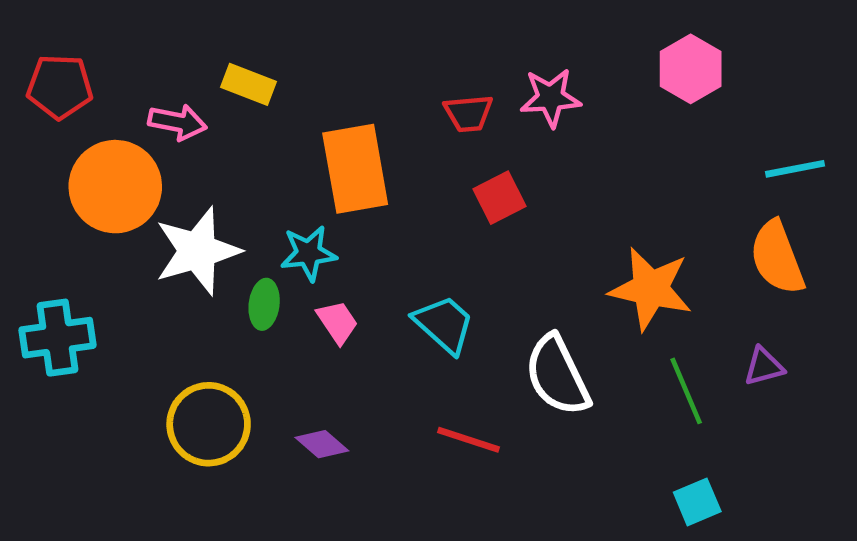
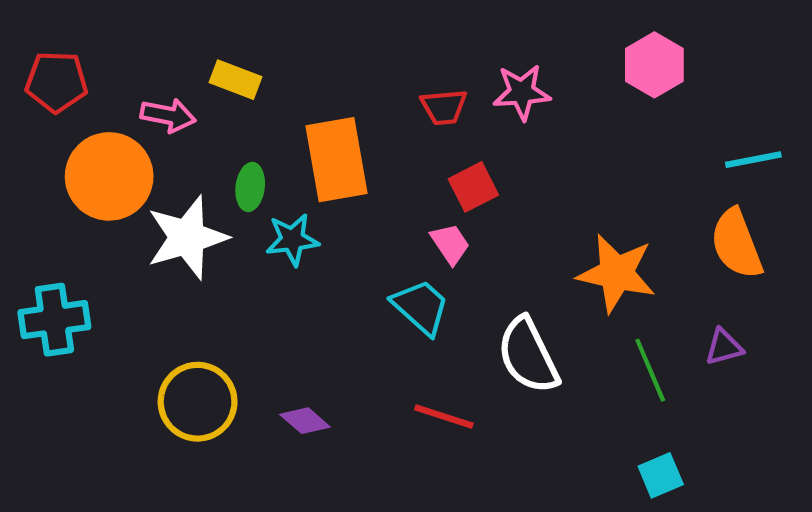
green ellipse: (264, 304) -> (250, 187), moved
pink trapezoid: (337, 322) -> (450, 244), moved

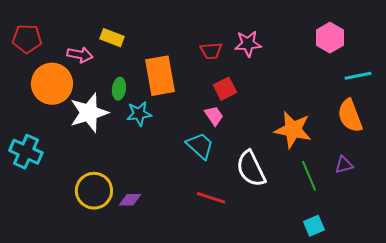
pink hexagon: (654, 65) -> (330, 38), moved
cyan cross: (54, 320) -> (26, 152), turned 32
purple diamond: (305, 421) -> (130, 200), moved, turned -40

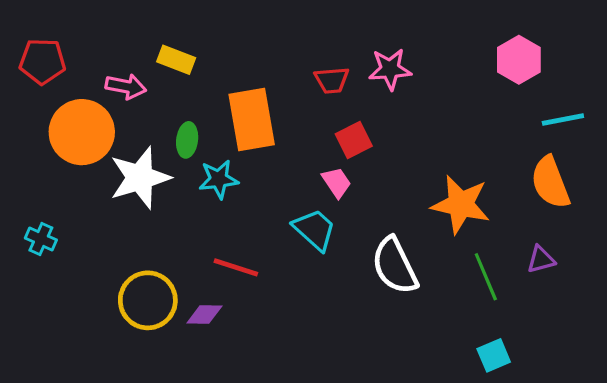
cyan cross: (26, 152) -> (41, 239), size x0.6
red line: (211, 198) -> (236, 267), moved

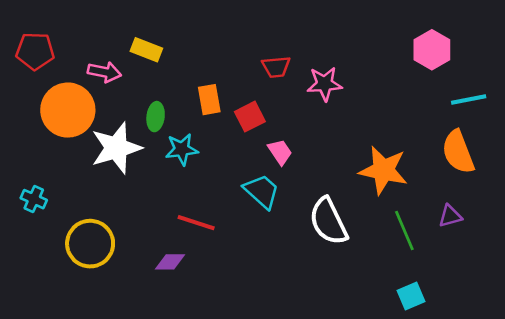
pink star: (390, 69) -> (325, 84), moved
orange rectangle: (252, 119) -> (209, 100), size x0.6
red square: (354, 140) -> (250, 117), moved
yellow circle: (148, 300) -> (90, 244), moved

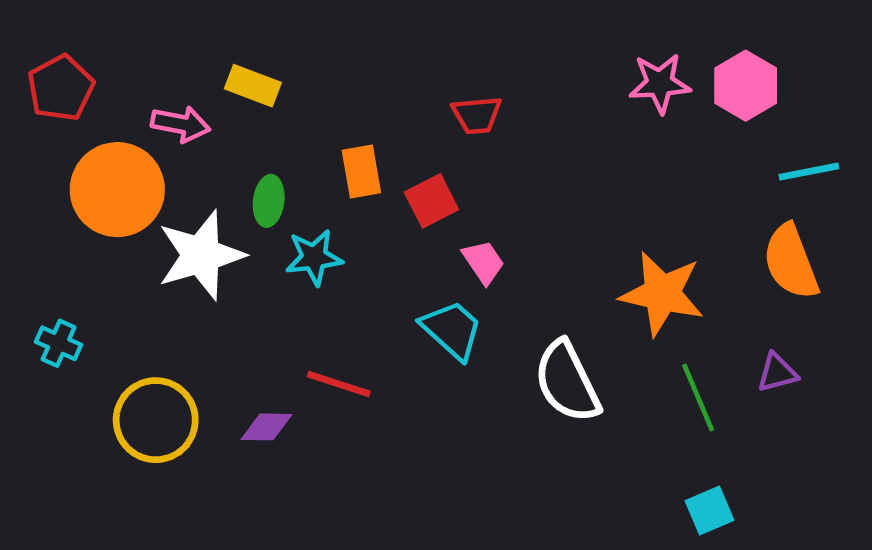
red pentagon: (35, 51) -> (61, 88), turned -30
pink star: (325, 84) -> (660, 83), moved
purple diamond: (170, 262) -> (266, 427), moved

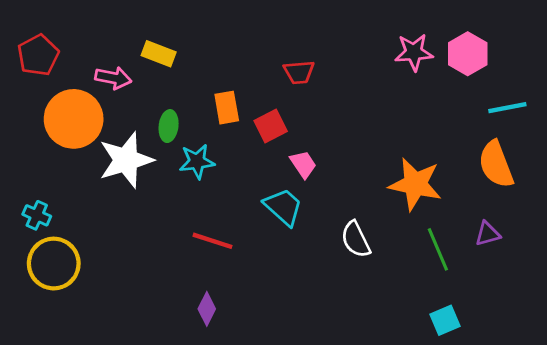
white semicircle: (567, 382) -> (356, 239), size x0.7
yellow circle: (156, 420) -> (54, 264), moved
purple diamond: (266, 427) -> (207, 309), moved, turned -64

